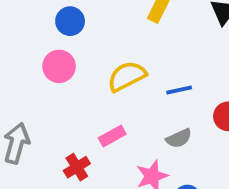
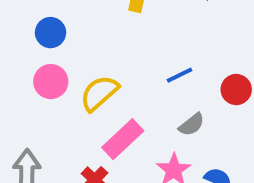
yellow semicircle: (127, 76) -> (99, 93), moved
pink rectangle: (112, 136) -> (123, 139), size x1.5

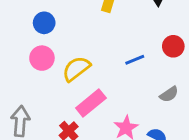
red circle: (236, 90) -> (173, 46), moved
gray semicircle: (192, 125) -> (169, 94), moved

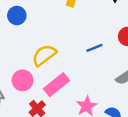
pink circle: (42, 58) -> (23, 80), moved

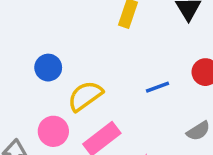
blue circle: (17, 16) -> (48, 68), moved

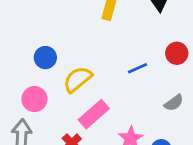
pink circle: (53, 131) -> (34, 99), moved

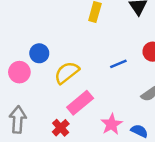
pink circle: (34, 99) -> (19, 72), moved

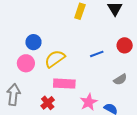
pink circle: (19, 72) -> (26, 63), moved
pink rectangle: (80, 103) -> (64, 84), turned 40

